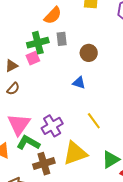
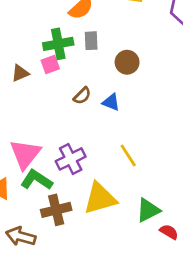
brown semicircle: (13, 89) -> (82, 96), moved

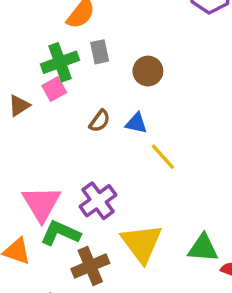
yellow line: (128, 156) -> (163, 157), moved
yellow triangle: (100, 198) -> (142, 243), turned -42
green triangle: (148, 210) -> (203, 248), turned 40

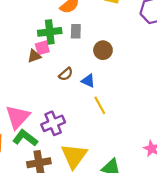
brown triangle: (19, 106) -> (34, 56), moved

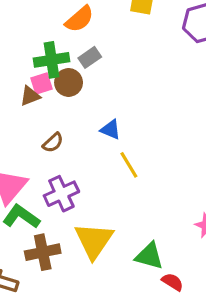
gray rectangle: (76, 31) -> (90, 57), turned 56
brown circle: (103, 50) -> (69, 82), moved
brown semicircle: (66, 74) -> (53, 143), moved

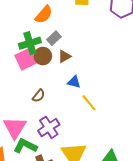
pink square: (41, 84) -> (26, 59), size x1.5
brown triangle: (30, 96) -> (65, 56), moved

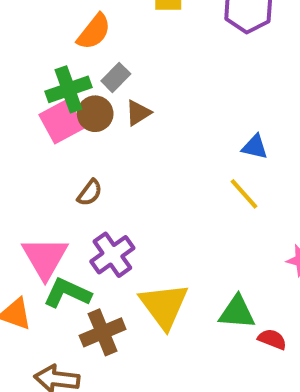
blue triangle: (74, 82) -> (255, 147), moved
yellow line: (89, 103) -> (244, 194), moved

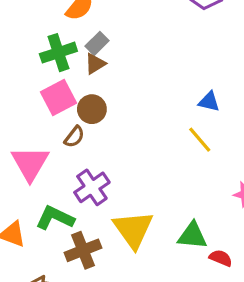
brown triangle: (138, 113) -> (95, 64), moved
brown circle: (95, 114) -> (92, 109), moved
pink square: (61, 121) -> (59, 97), moved
pink triangle: (45, 258) -> (30, 163), moved

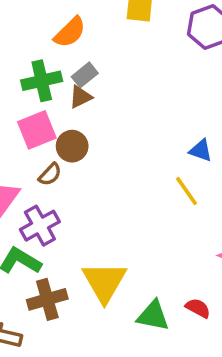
purple cross: (92, 187) -> (40, 226), moved
green triangle: (192, 236) -> (153, 316), moved
red semicircle: (221, 258) -> (198, 308), moved

